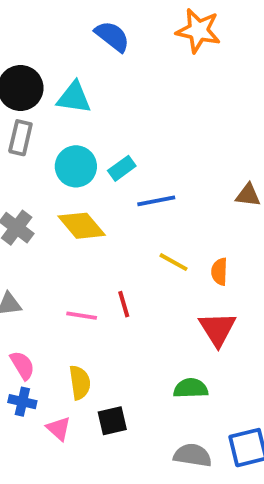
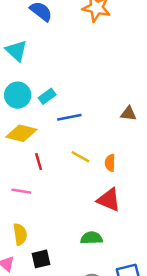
cyan triangle: (74, 98) -> (16, 51), turned 35
yellow diamond: (82, 226) -> (21, 133), turned -36
red line: (124, 304) -> (39, 162), moved
red triangle: (217, 329) -> (109, 200), turned -35

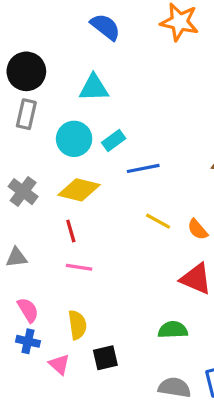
cyan triangle: (16, 51) -> (94, 88), moved, turned -45
red line: (39, 162) -> (71, 231), moved
orange semicircle: (110, 163) -> (198, 229), turned -42

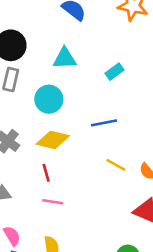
cyan rectangle: (114, 140) -> (115, 72), moved

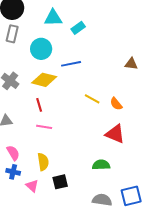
cyan rectangle: (115, 72) -> (78, 28), moved
blue line: (104, 123) -> (71, 64), moved

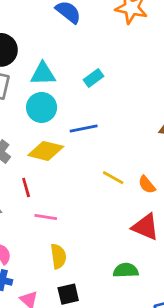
cyan triangle: (53, 18) -> (43, 74), moved
red line: (39, 105) -> (26, 187), moved
yellow semicircle: (43, 162) -> (58, 256), moved

